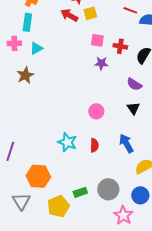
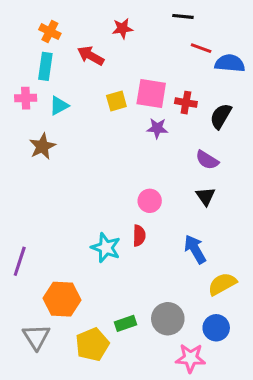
yellow square: (90, 13) -> (116, 101), moved
red arrow: (69, 15) -> (91, 56), moved
pink square: (97, 40) -> (151, 93), size x1.5
red semicircle: (94, 145) -> (139, 236), moved
pink star: (123, 215) -> (190, 358), turned -30

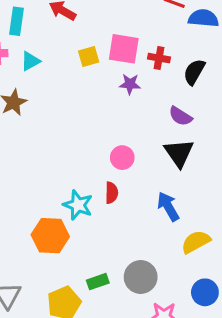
black triangle: (206, 196) -> (179, 153), size x1.5
orange hexagon: (62, 299) -> (50, 236), moved
blue circle: (216, 328) -> (205, 292), moved

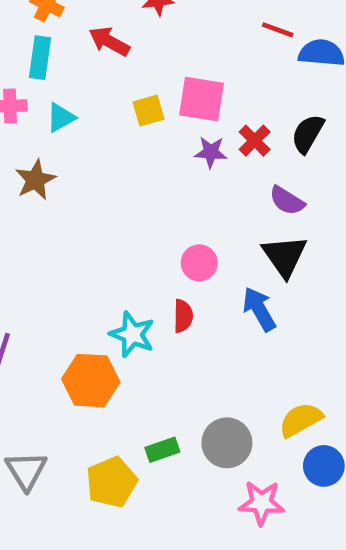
red cross: (159, 58) -> (255, 141), moved, turned 35
blue arrow: (168, 207) -> (259, 309), moved
yellow semicircle: (196, 242) -> (301, 420), moved

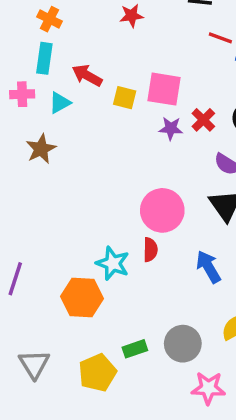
red arrow: (109, 41) -> (87, 75), moved
yellow square: (148, 111) -> (125, 98), turned 30
pink circle: (199, 263) -> (162, 210), size x1.6
blue arrow: (259, 309) -> (208, 267), moved

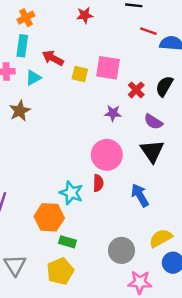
orange cross: (50, 19) -> (26, 18), turned 35
purple star: (171, 128) -> (113, 113), moved
green rectangle: (135, 349) -> (68, 242), moved, turned 35

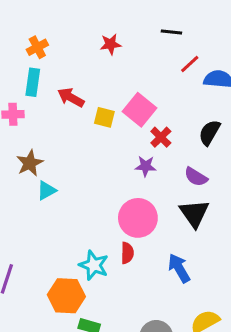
red line: (148, 31) -> (190, 64), turned -63
pink square: (108, 68) -> (139, 110), turned 30
cyan triangle: (33, 78) -> (46, 191), moved
red cross: (136, 90) -> (161, 137), moved

